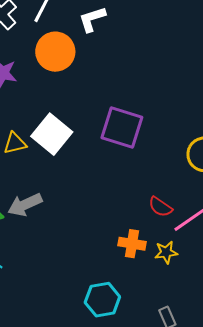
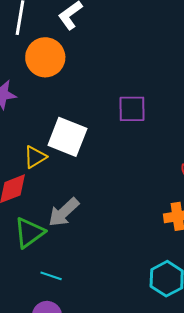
purple square: (122, 127) -> (132, 109), size x0.7

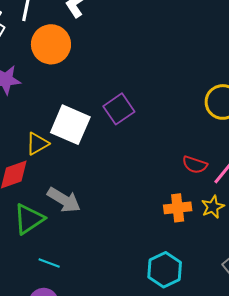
purple square: (132, 109) -> (119, 109), moved, turned -36
gray arrow: (64, 212) -> (64, 200), turned -108

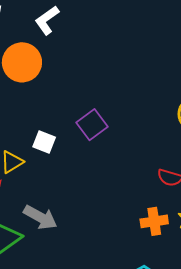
white square: (70, 125) -> (44, 142), size x0.6

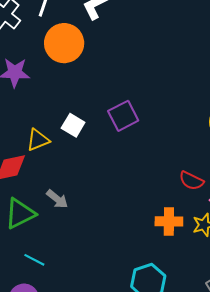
gray arrow: (40, 217) -> (57, 199), size x0.7

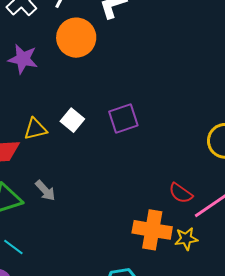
orange cross: (169, 221) -> (152, 230), size x1.4

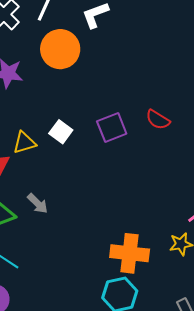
red semicircle: (181, 193) -> (158, 120), moved
orange cross: (152, 230) -> (130, 253), moved

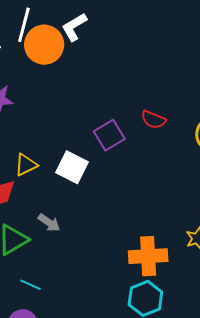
orange circle: (60, 49) -> (44, 45), moved
white square: (61, 132) -> (72, 167), moved, size x1.4

